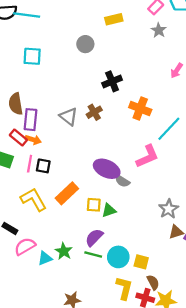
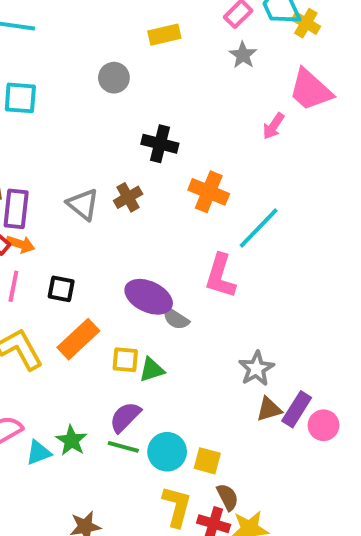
black cross: (112, 81) -> (160, 144), turned 36
pink L-shape: (147, 156) -> (220, 276), turned 130
black square: (43, 166) -> (61, 289), moved

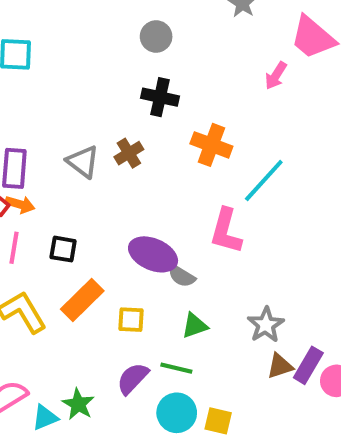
gray circle: (114, 78) -> (156, 36), moved
green triangle: (152, 370) -> (195, 326), moved
green line: (123, 447) -> (176, 368), moved

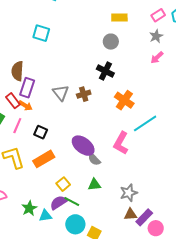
pink arrow: (276, 76) -> (157, 58), moved
yellow square: (131, 320) -> (63, 184), moved, turned 32
green line: (176, 368) -> (72, 201), moved
cyan triangle: (45, 418) -> (45, 216), moved

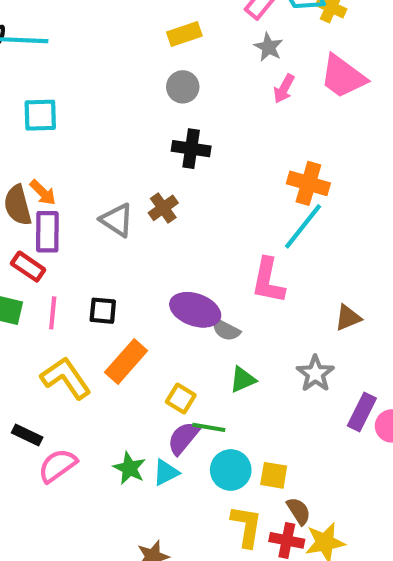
orange cross: (124, 100) -> (308, 183), moved
orange arrow: (25, 106) -> (43, 193), moved, turned 32
brown triangle: (130, 214) -> (348, 318), moved

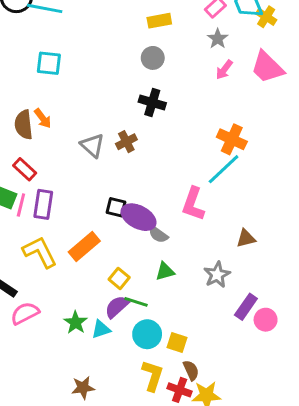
purple rectangle: (47, 232) -> (43, 204), moved
black square: (103, 311) -> (116, 207), moved
pink line: (53, 313) -> (21, 205), moved

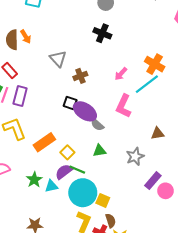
pink arrow: (224, 70) -> (121, 74), moved
brown cross: (126, 142) -> (80, 76), moved
orange rectangle: (84, 247) -> (44, 142), moved
cyan circle: (147, 334) -> (83, 193), size x1.4

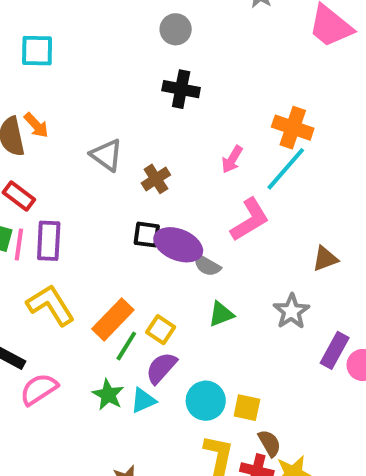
pink L-shape: (124, 106) -> (250, 220), turned -135
green line: (77, 170) -> (126, 346), moved, turned -70
cyan circle: (83, 193) -> (206, 401), size x0.7

